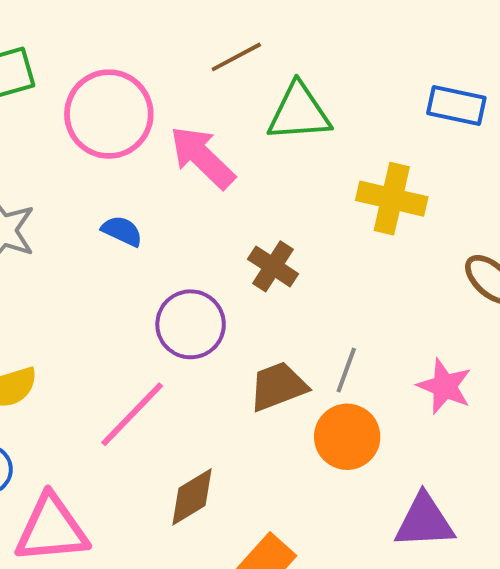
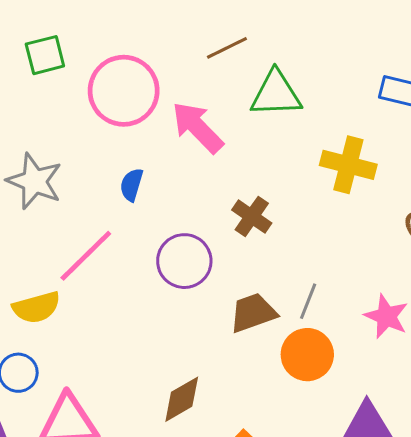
blue semicircle: (122, 231) -> (132, 185), turned -100
pink line: (132, 414) -> (86, 256), moved

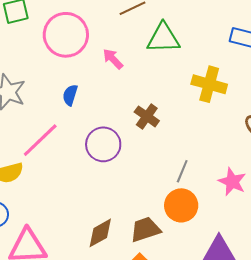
pink arrow: (197, 127) -> (113, 59), size x0.6
brown trapezoid: (253, 313) -> (145, 229), moved

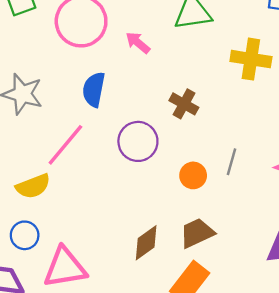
blue semicircle: (70, 95) -> (94, 89), size x1.4
orange circle: (181, 205) -> (193, 175), moved, size x0.7

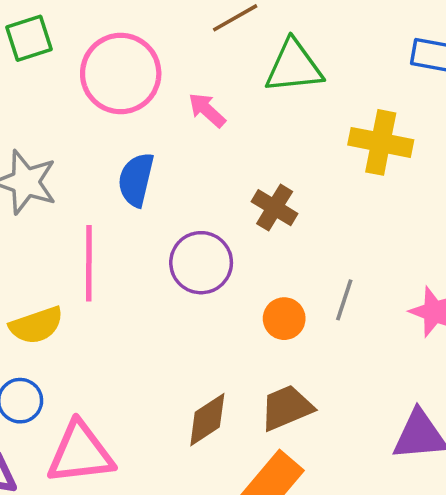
pink line: (65, 145) -> (89, 263), turned -42

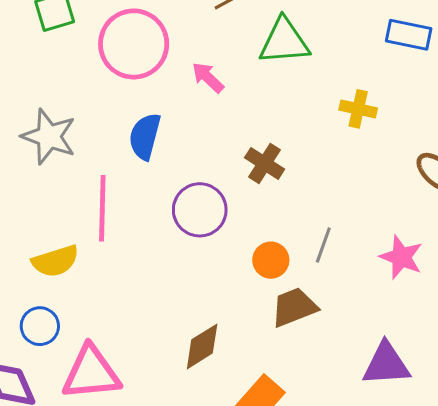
yellow cross: (381, 142) -> (358, 109), size x0.7
brown trapezoid: (287, 408) -> (294, 307), moved

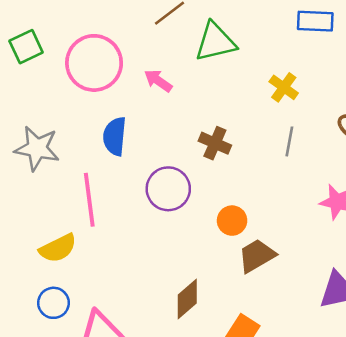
yellow cross: (358, 109) -> (284, 87), turned 32
gray line: (323, 245) -> (289, 141), moved

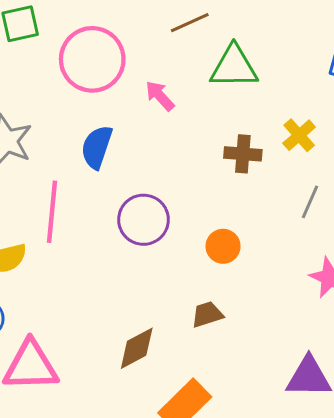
gray line: (289, 141) -> (310, 202), moved
brown cross: (215, 143) -> (243, 154), moved, turned -32
orange circle: (232, 221) -> (223, 246), moved
brown trapezoid: (257, 256) -> (207, 314), moved, size x0.7

